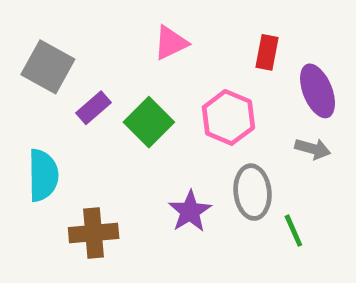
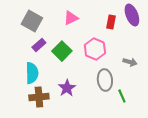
gray square: (48, 67) -> (32, 21), moved
purple ellipse: (318, 91) -> (132, 15), moved
cyan semicircle: (43, 175) -> (32, 73), moved
purple star: (190, 211) -> (67, 88), moved

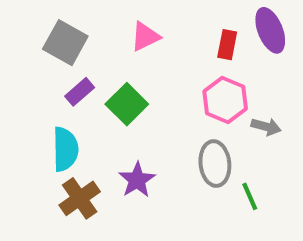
pink hexagon: (95, 49) -> (225, 100), moved
brown cross: (39, 97) -> (80, 198), turned -30

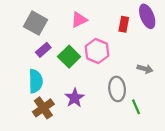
pink hexagon: (225, 100) -> (97, 51), moved

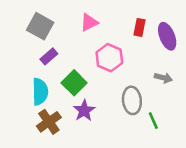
purple ellipse: (147, 16) -> (167, 36), moved
green square: (69, 57) -> (74, 83), moved

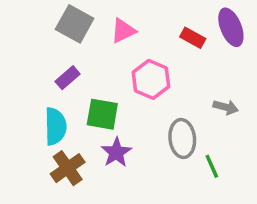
gray square: (40, 26) -> (75, 24), moved
red rectangle: (139, 27) -> (193, 38), turned -72
purple ellipse: (167, 36) -> (231, 27), moved
green square: (74, 83) -> (102, 114), turned -35

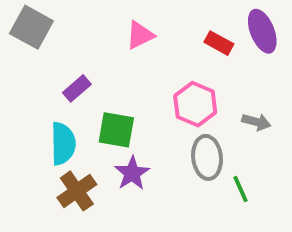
gray square: (75, 24) -> (31, 27), moved
pink hexagon: (151, 79) -> (195, 104), moved

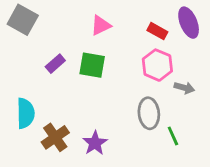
pink hexagon: (195, 104) -> (157, 65), moved
green square: (116, 130) -> (92, 65), moved
cyan semicircle: (63, 144) -> (26, 113), moved
purple star: (132, 173) -> (95, 143), moved

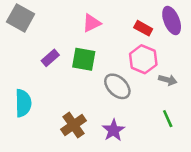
gray ellipse: (149, 113) -> (117, 86), moved, turned -40
green line: (173, 136) -> (168, 119), moved
brown cross: (55, 137) -> (73, 125), moved
purple star: (95, 143) -> (113, 130), moved

